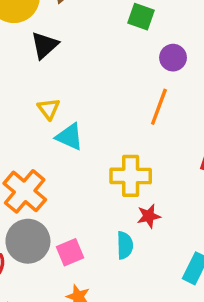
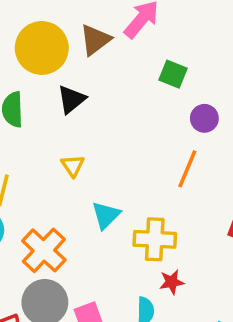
cyan triangle: (69, 137) -> (106, 215), moved, turned 48

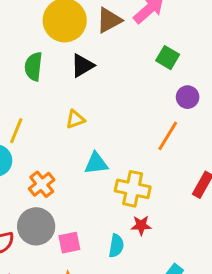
yellow triangle: (73, 166) -> (75, 119), turned 36
cyan triangle: (106, 215) -> (96, 163), turned 30
orange cross: (44, 250) -> (42, 184), size x0.7

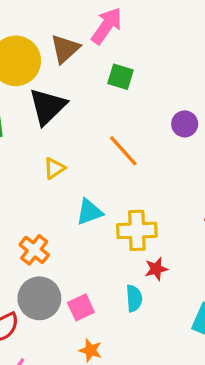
green square: (168, 58) -> (120, 77), moved
black triangle: (82, 66) -> (48, 106), size x1.4
purple circle: (188, 97) -> (185, 124), moved
orange line: (168, 136) -> (123, 151), moved, turned -60

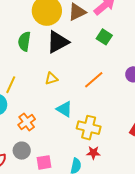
orange line: (123, 151) -> (94, 80), turned 75
cyan triangle: (89, 212) -> (64, 109), turned 36
gray circle: (39, 298) -> (22, 151), size x0.7

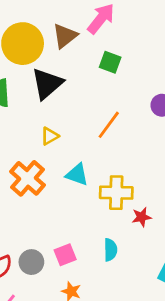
orange cross: (27, 122) -> (27, 178), moved, size x1.4
gray circle: (22, 151) -> (31, 262), moved
red star: (93, 153) -> (142, 217), moved

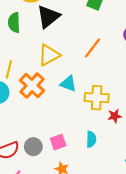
yellow triangle: (50, 136) -> (49, 55), size x1.6

